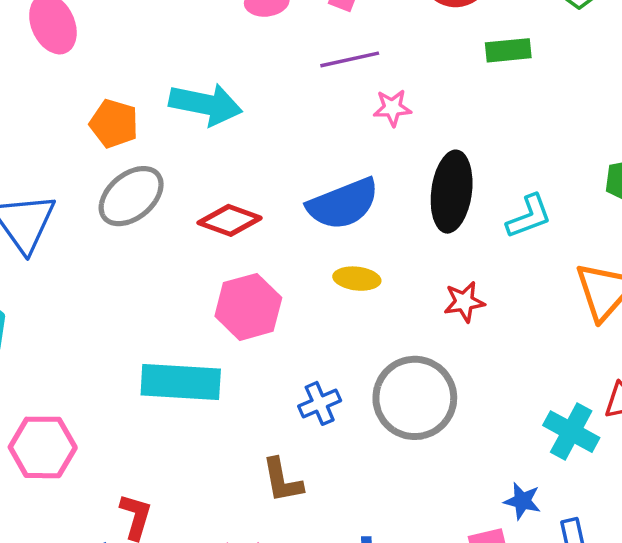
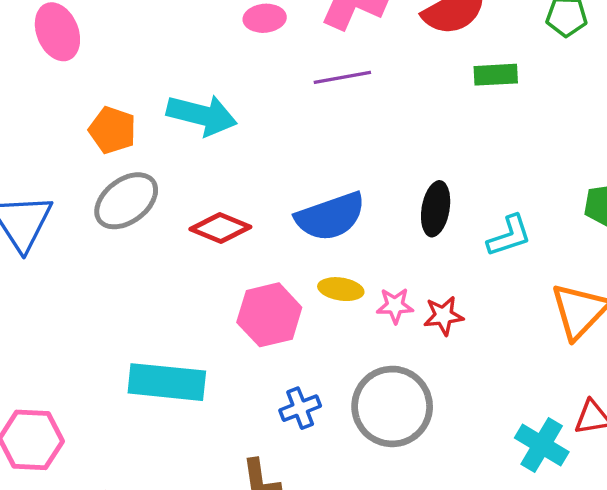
pink star: (392, 108) -> (395, 306), moved
black ellipse: (452, 192) -> (436, 209), size x0.7
pink hexagon: (248, 307) -> (269, 315), moved

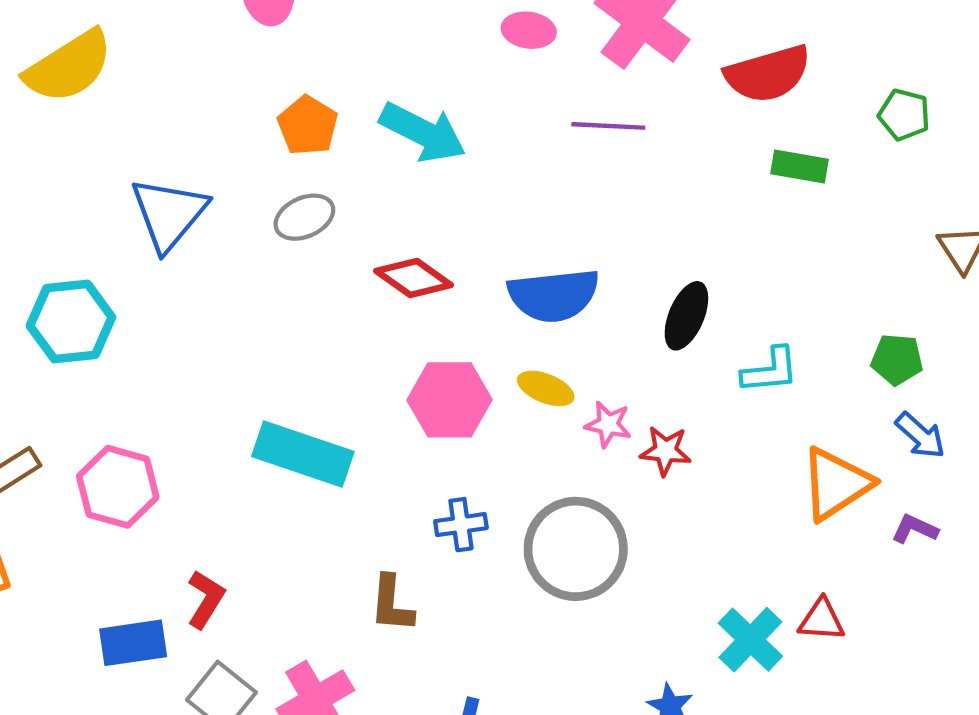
gray ellipse: (126, 201) -> (304, 217), size x0.7

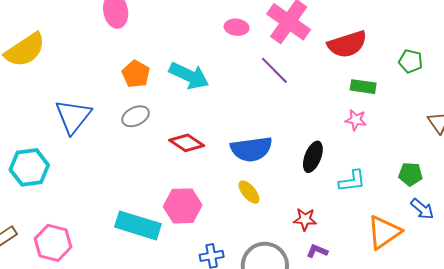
purple line: (608, 126) -> (274, 70), turned 44
yellow ellipse: (546, 388) -> (249, 192), turned 30
pink hexagon: (450, 400) -> (183, 206), moved
pink star: (608, 424) -> (356, 120), moved
purple L-shape: (915, 529) -> (317, 251), moved

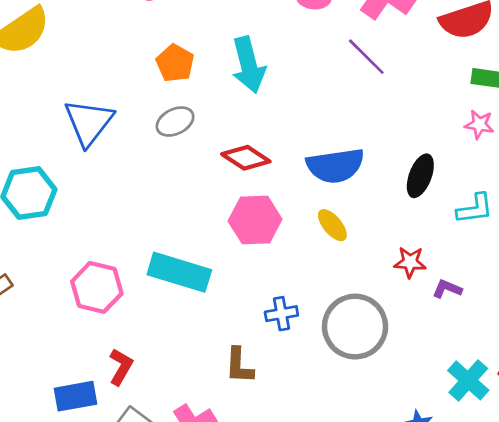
cyan arrow: (189, 76) -> (249, 65), turned 51
pink hexagon: (183, 206) -> (255, 220), moved
pink hexagon: (53, 243) -> (97, 287), moved
purple L-shape: (317, 251) -> (447, 289), moved

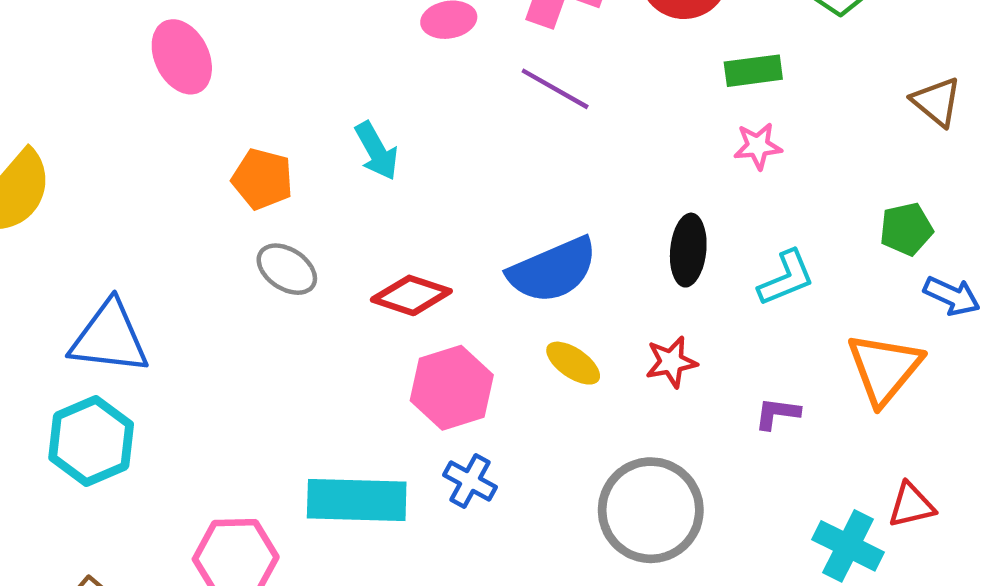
cyan arrow: (249, 65) -> (377, 151), size x0.7
blue triangle: (89, 122) -> (109, 338), moved, turned -46
gray ellipse: (175, 122) -> (287, 269), turned 75
red star: (410, 262) -> (671, 362), moved
blue cross: (281, 314) -> (470, 481), moved, turned -36

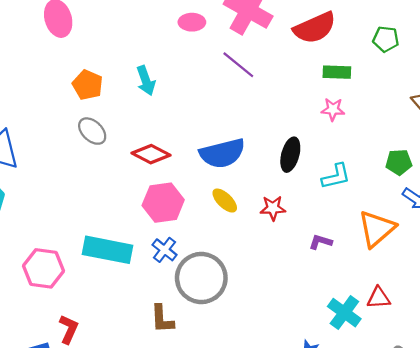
gray circle: (651, 510) -> (201, 278), moved

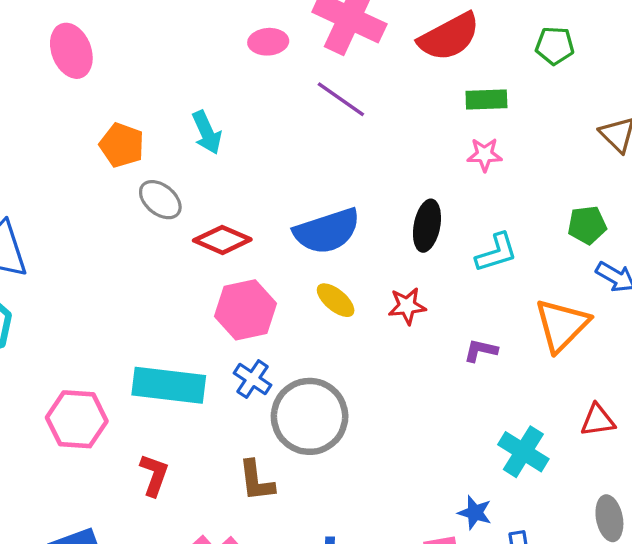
gray ellipse: (92, 131) -> (160, 200), moved
red triangle: (379, 298) -> (598, 420), moved
red L-shape: (69, 329) -> (154, 475), moved

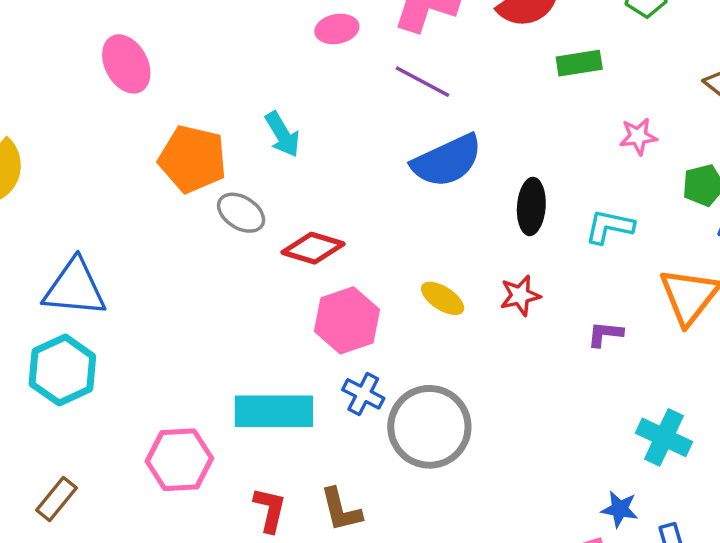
orange pentagon: (122, 145) -> (193, 159), size x1.4
pink star: (485, 155) -> (638, 136), moved
blue semicircle: (327, 231) -> (447, 161), moved
cyan L-shape: (496, 253) -> (609, 227), turned -144
brown L-shape: (256, 481) -> (341, 510), moved

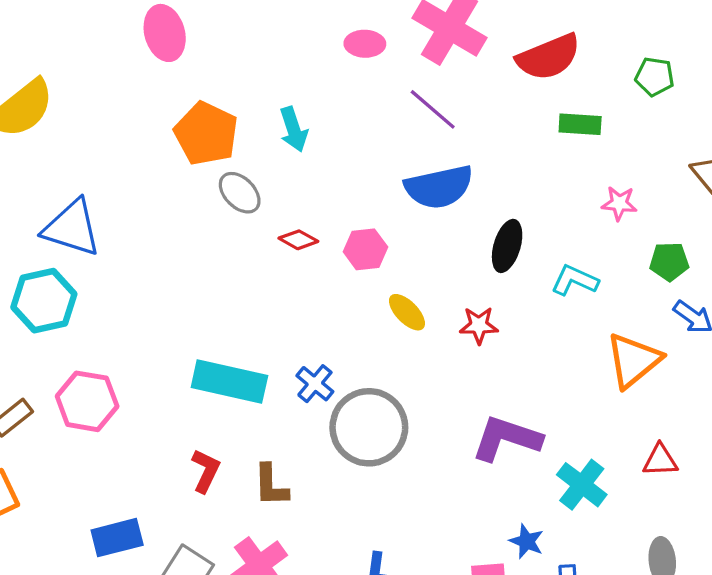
red diamond: (313, 248) -> (298, 240), size x0.7
pink hexagon: (347, 320) -> (365, 249), moved, size x0.7
purple L-shape: (605, 334) -> (507, 438), moved, size x2.0
pink hexagon: (179, 460) -> (87, 401), moved

